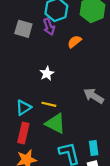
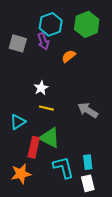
yellow line: (49, 104) -> (46, 108), moved
red rectangle: (23, 133) -> (34, 147), moved

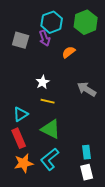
gray arrow: (88, 110) -> (87, 89), moved
red rectangle: (34, 147) -> (19, 138), moved, turned -36
cyan L-shape: (63, 167) -> (50, 159), moved, turned -115

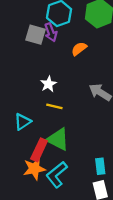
gray square: (21, 40) -> (36, 35), moved
red rectangle: (19, 138) -> (39, 150), moved, turned 48
orange star: (24, 163) -> (34, 169), moved

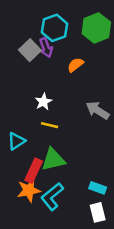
gray square: (36, 35) -> (30, 50), turned 30
green triangle: (58, 139) -> (53, 160), turned -40
cyan rectangle: (100, 166) -> (98, 188), turned -63

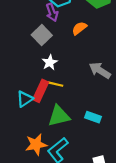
gray square: (30, 50) -> (42, 35), moved
red rectangle: (34, 171) -> (41, 91), moved
cyan rectangle: (98, 188) -> (93, 117), moved

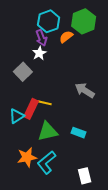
orange semicircle: (79, 28) -> (66, 37), moved
gray square: (42, 35) -> (23, 72), moved
white star: (50, 62) -> (39, 53), moved

